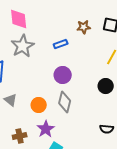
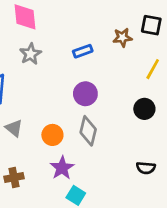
brown star: (84, 27) -> (122, 37), moved
gray star: (23, 46) -> (30, 54), size x0.7
brown cross: (20, 136) -> (14, 177), moved

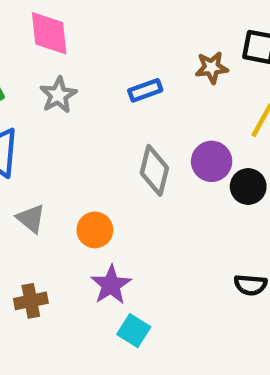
purple circle: (85, 94) -> (212, 161), moved
gray diamond: (88, 131) -> (154, 170), moved

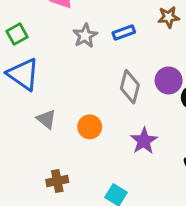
gray star: (58, 95) -> (85, 36), moved
purple star: (111, 285) -> (144, 141), moved
brown cross: (31, 301) -> (57, 181), moved

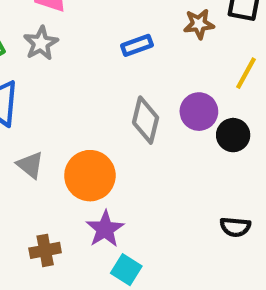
gray star: (85, 36) -> (41, 43), moved
orange circle: (90, 127) -> (90, 176), size x1.5
purple star: (144, 141) -> (105, 229), moved

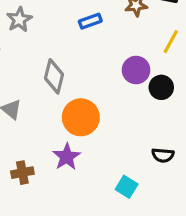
gray diamond: (146, 120) -> (54, 76), moved
orange circle: (90, 176) -> (81, 117), moved
cyan square: (126, 270) -> (127, 187), moved

